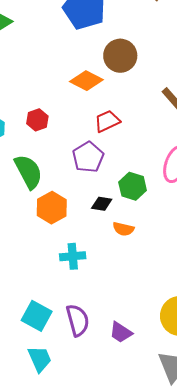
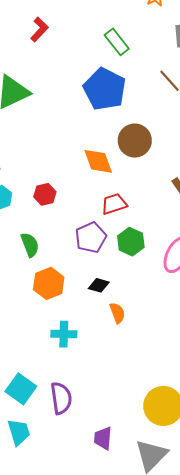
orange diamond: (86, 81) -> (98, 161), turned 36
green semicircle: (28, 172) -> (30, 245), size x0.7
green hexagon: (133, 186) -> (131, 242), moved
orange semicircle: (123, 229) -> (117, 313), turned -130
purple trapezoid: (121, 332) -> (103, 438), moved, turned 55

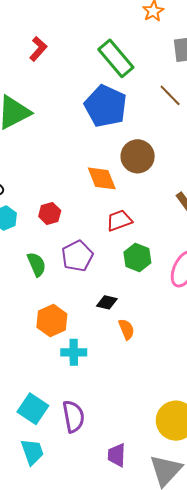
green rectangle: (117, 42) -> (116, 58), size x1.4
purple pentagon: (91, 237) -> (77, 256), moved
orange hexagon: (49, 283) -> (52, 321), moved

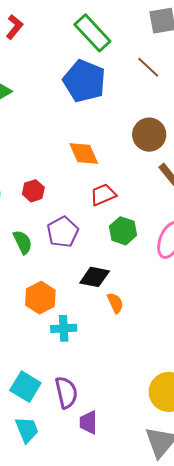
brown circle: (138, 156) -> (149, 135), moved
black diamond: (107, 302) -> (95, 277), size x1.4
purple trapezoid: (117, 455) -> (88, 422), moved

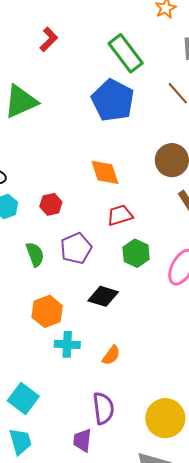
orange semicircle: (115, 303) -> (111, 355), moved, turned 55
purple semicircle: (66, 392) -> (103, 408), moved

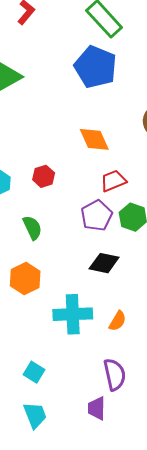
purple pentagon: (76, 248) -> (97, 216), moved
orange hexagon: (47, 311) -> (25, 278), moved
cyan cross: (67, 344) -> (73, 314), size x1.5
cyan square: (23, 398) -> (34, 372), size x0.7

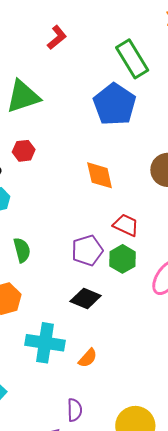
red hexagon: (44, 176) -> (24, 151), moved
red trapezoid: (113, 181) -> (126, 225), moved, turned 36
purple semicircle: (115, 375) -> (75, 410), size x0.7

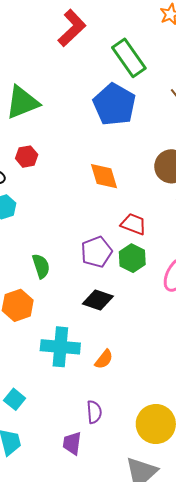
red L-shape: (57, 37) -> (72, 28), moved, size x1.5
green semicircle: (22, 250) -> (41, 266), moved

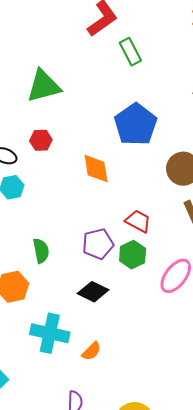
green rectangle: (129, 58) -> (130, 52), moved, size x0.7
blue pentagon: (114, 104) -> (136, 124), moved
orange diamond: (104, 176) -> (96, 169), moved

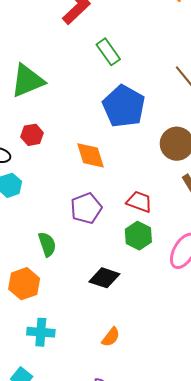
green rectangle: (130, 52) -> (108, 52), moved
purple pentagon: (98, 244) -> (86, 208), moved
cyan cross: (50, 333) -> (41, 332), moved, size x0.7

